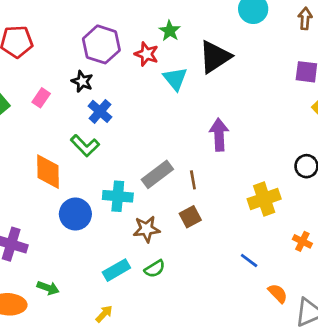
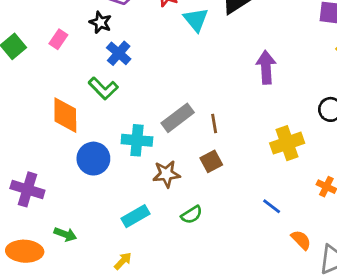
purple arrow: (219, 135) -> (266, 67), moved
green semicircle: (155, 269) -> (192, 215), moved

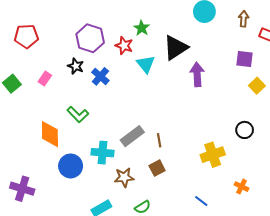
blue cross: (119, 53) -> (100, 76), moved
purple arrow: (266, 67) -> (197, 74), moved

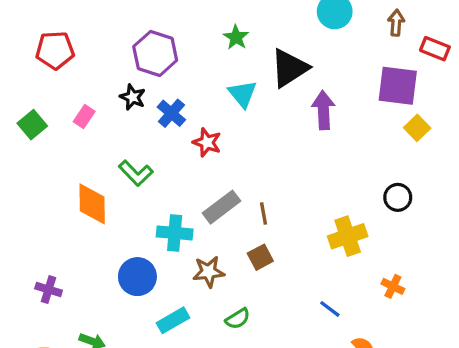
red star: (124, 46) -> (207, 142), moved
purple square: (245, 59) -> (398, 86), size x1.5
blue circle: (71, 166) -> (137, 277), moved
purple cross: (22, 189) -> (49, 290), size x0.7

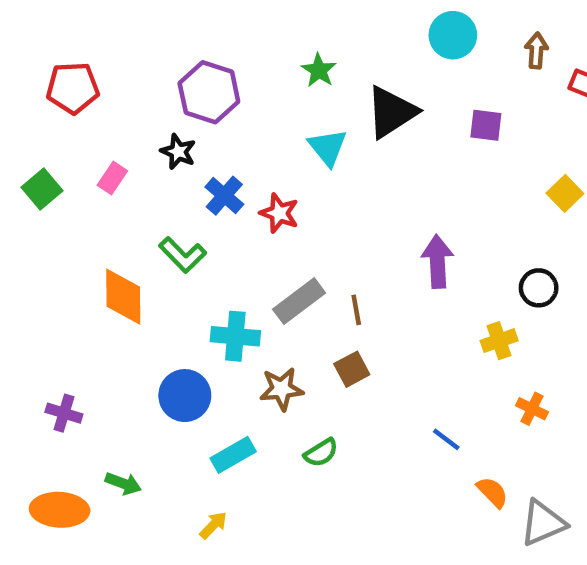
purple square: (398, 86) -> (486, 125), moved, size x0.6
purple arrow: (323, 110) -> (437, 261), moved
blue cross: (171, 113) -> (224, 196), moved
yellow cross: (348, 236) -> (499, 341), moved, size x0.7

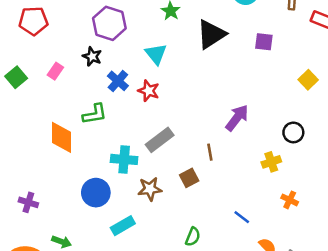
cyan triangle: (328, 147) -> (156, 54), moved
green L-shape: (183, 255) -> (95, 114), turned -55
purple arrow: (437, 261) -> (237, 118), turned 40
brown line: (356, 310) -> (210, 152), moved
green semicircle: (321, 453) -> (193, 237), moved, turned -36

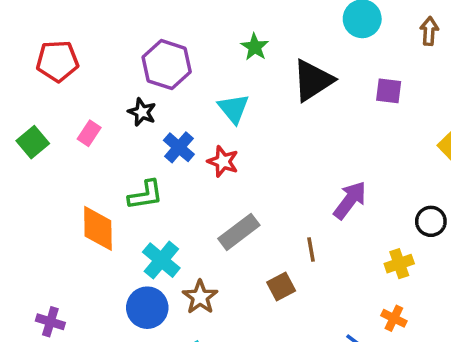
cyan cross: (124, 159) -> (161, 260), moved, turned 35
brown star: (150, 189) -> (200, 297), moved, turned -30
orange cross: (290, 200) -> (394, 318), moved

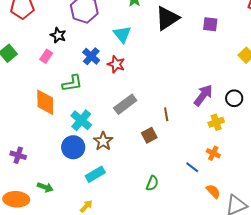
black star: (142, 112) -> (58, 35), moved
pink rectangle: (89, 133) -> (46, 56), moved
purple arrow: (350, 200) -> (203, 95), moved

